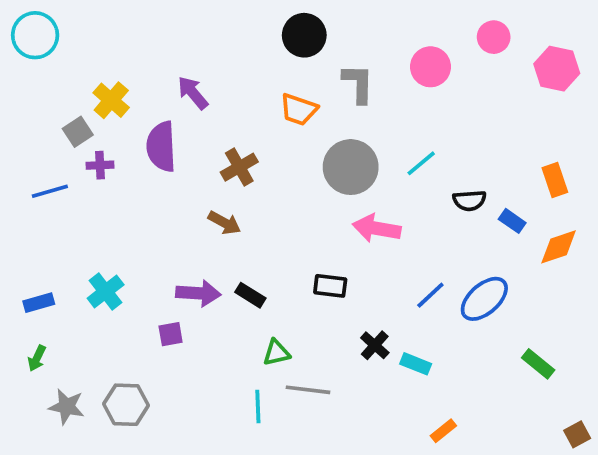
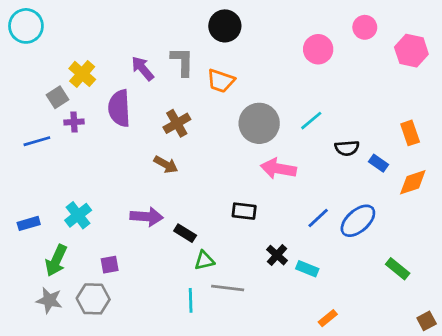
gray L-shape: (358, 84) -> (182, 62), moved
black rectangle: (250, 295) -> (185, 233), moved
purple square: (171, 334) -> (110, 265), moved
green arrow: (37, 358) -> (56, 261), moved, size x1.6

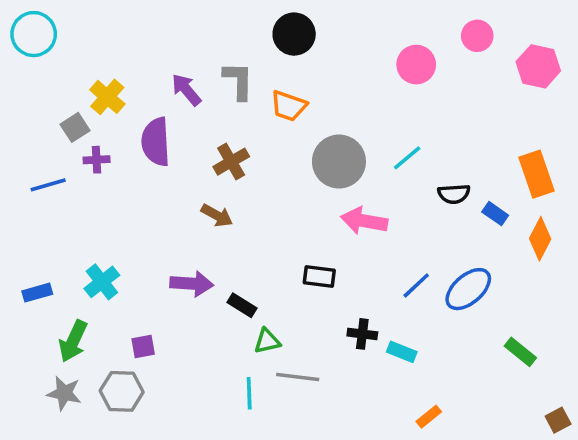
orange rectangle: (410, 133) -> (536, 174), size x1.4
orange diamond: (413, 182) -> (540, 239), turned -44
black cross: (277, 255) -> (362, 334), turned -35

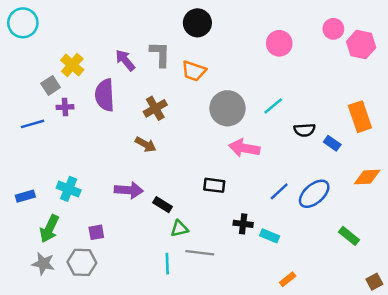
pink circle: (477, 36) -> (333, 29), moved
orange diamond: (540, 239) -> (367, 177), moved, turned 60
cyan cross: (102, 282) -> (69, 189), turned -30

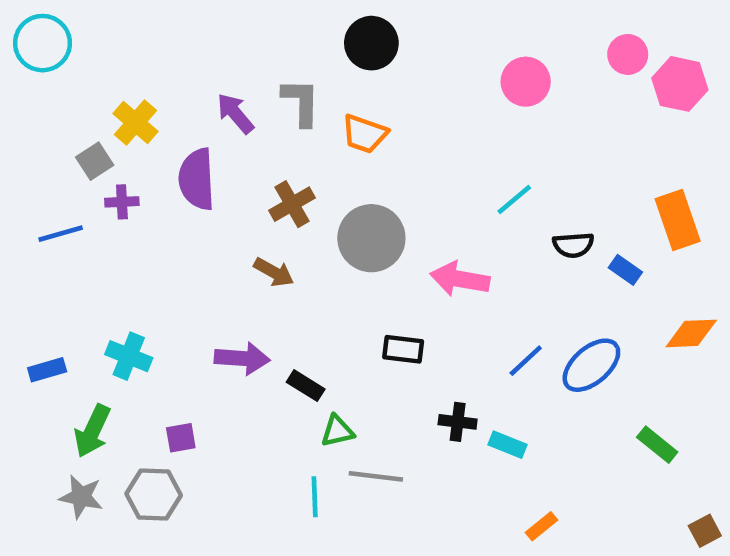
gray circle: (227, 108) -> (371, 238), moved

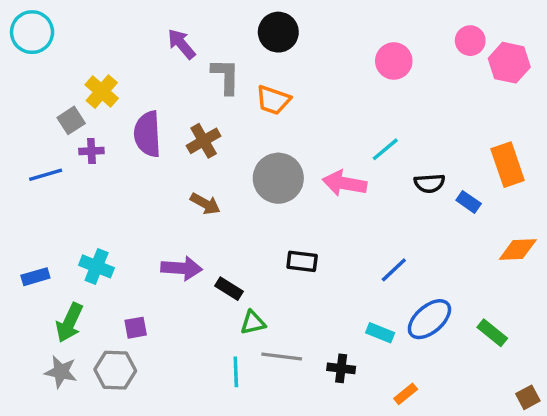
purple arrow: (235, 113) -> (181, 44), moved
brown cross: (292, 204) -> (204, 141), moved
pink arrow: (460, 279) -> (345, 183), moved
blue ellipse: (591, 365) -> (429, 319), moved
black cross: (458, 422) -> (341, 368), moved

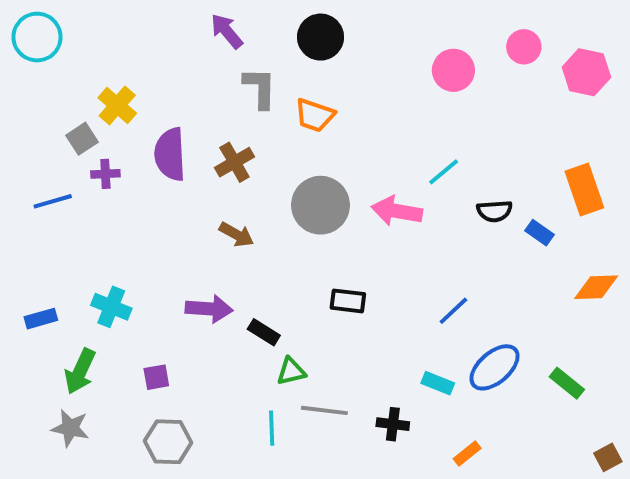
pink circle: (470, 41) -> (524, 47), moved
purple arrow: (181, 44) -> (227, 31), moved
gray hexagon: (115, 370) -> (168, 442), moved

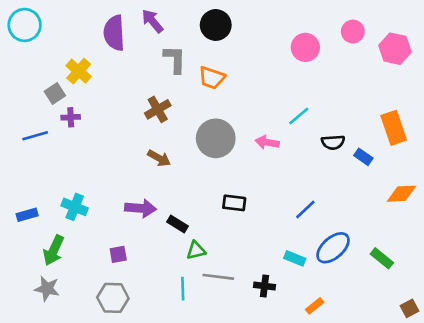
purple semicircle: (170, 154) -> (114, 33), moved
pink arrow: (397, 211) -> (267, 142), size x0.7
purple square: (156, 377) -> (118, 254), moved

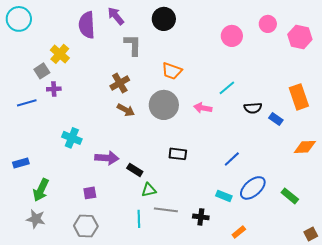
orange trapezoid: (212, 78) -> (172, 71), moved
brown arrow: (159, 158) -> (126, 110), moved
cyan cross: (75, 207) -> (72, 138), moved

